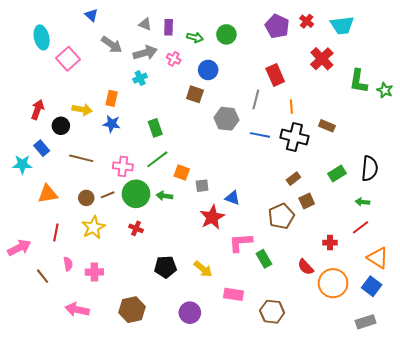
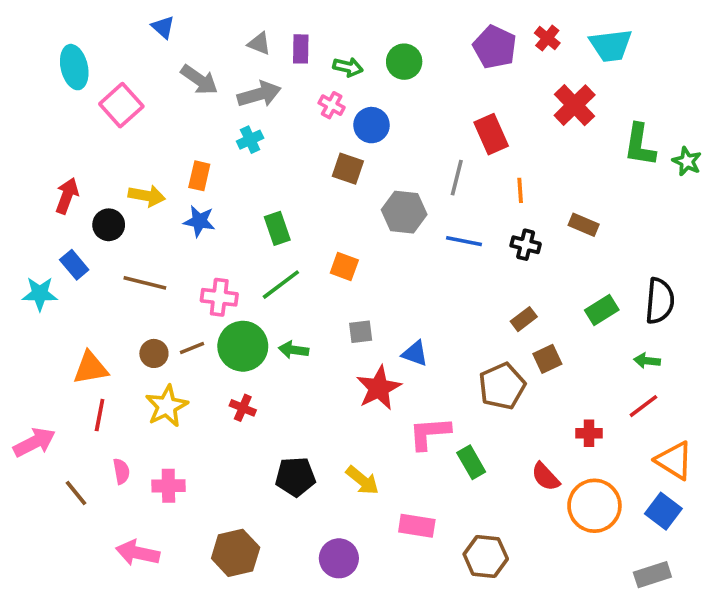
pink cross: (174, 59) -> (332, 105), moved
black cross: (294, 137) -> (526, 245), size x0.6
orange square: (182, 173) -> (344, 266), moved
orange triangle: (48, 194) -> (91, 368), moved

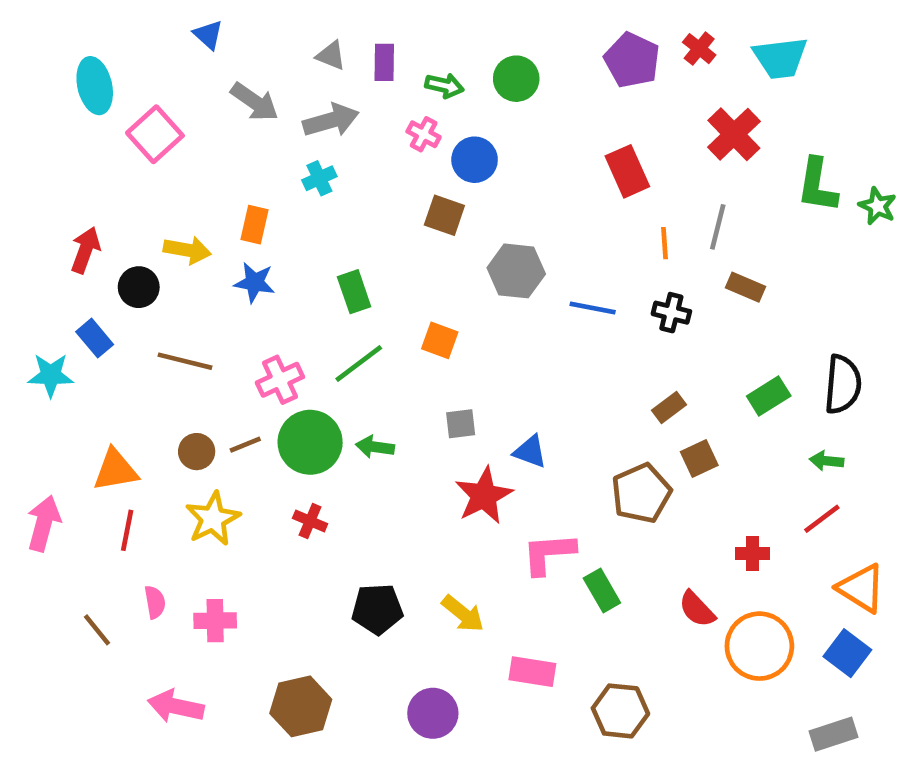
gray line: (457, 178) -> (718, 227), moved
pink cross: (219, 297) -> (280, 380), turned -32
pink arrow: (34, 442) -> (44, 523), moved, turned -48

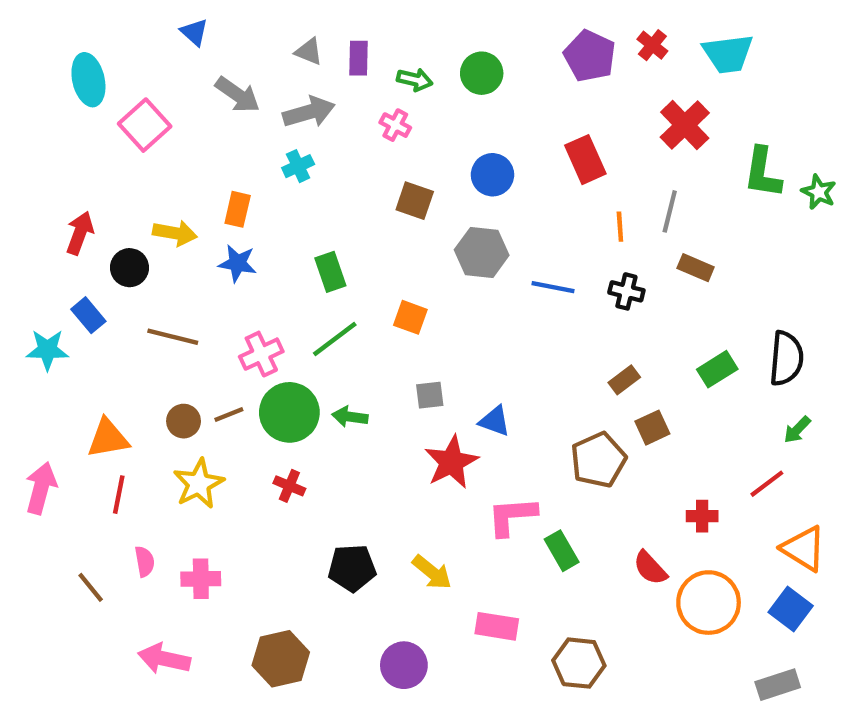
blue circle: (475, 160) -> (492, 175), moved
green arrow: (827, 461) -> (797, 430), moved, turned -52

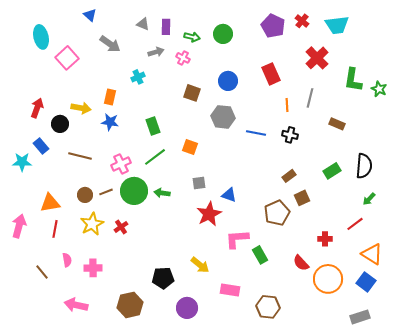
gray arrow: (309, 112) -> (156, 52), moved, size x0.7
brown rectangle: (696, 268) -> (337, 124), moved
red cross: (289, 486) -> (121, 227), moved, turned 32
black pentagon: (352, 568) -> (163, 278), moved

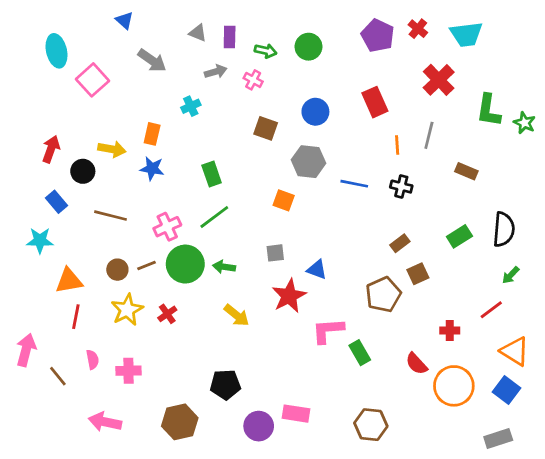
orange square: (190, 147) -> (284, 200), moved
cyan star: (22, 162) -> (40, 241), moved
pink arrow: (19, 226) -> (26, 350), moved
yellow arrow: (200, 265) -> (237, 315), moved
pink rectangle: (230, 290) -> (296, 414), moved

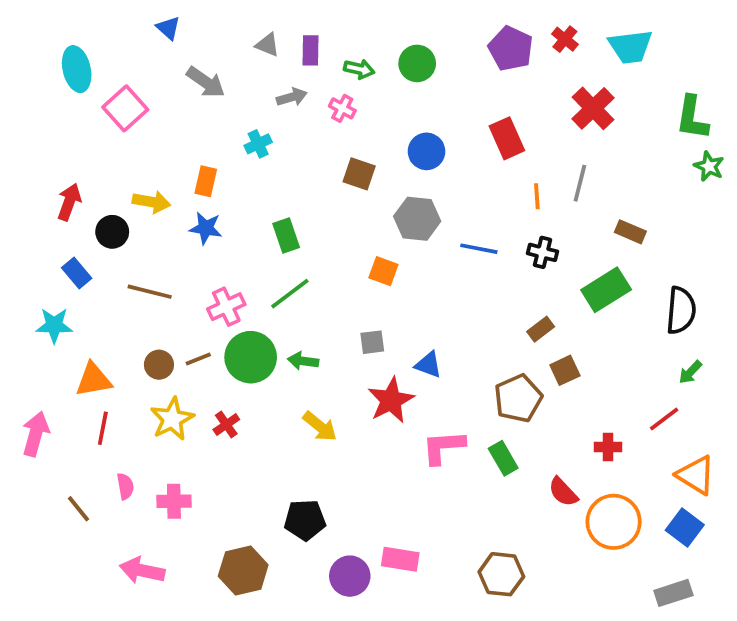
green L-shape: (488, 110) -> (692, 118), moved
green rectangle: (459, 236) -> (606, 290), moved, size x1.4
pink arrow: (26, 350) -> (35, 434), moved
green rectangle: (360, 353) -> (503, 458), moved

